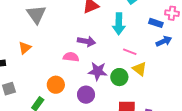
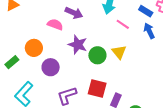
blue arrow: (164, 41) -> (149, 31), turned -105
pink line: (130, 52) -> (123, 24), moved
purple circle: (86, 95) -> (51, 67), moved

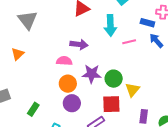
pink line: (123, 24) -> (129, 42), turned -32
orange circle: (34, 48) -> (68, 84), moved
yellow triangle: (119, 52) -> (133, 90), moved, turned 35
red square: (97, 89) -> (111, 104), moved

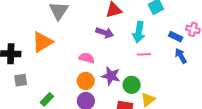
pink line: (129, 42) -> (144, 54), moved
purple arrow: (79, 44) -> (105, 33), moved
orange triangle: (18, 54) -> (42, 42), size x1.6

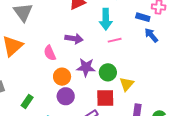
purple arrow: (105, 33) -> (74, 39), moved
pink semicircle: (87, 58) -> (50, 53), moved, turned -119

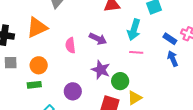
orange circle: (62, 77) -> (39, 65), moved
green rectangle: (27, 101) -> (34, 85), turned 32

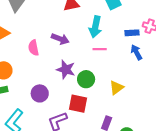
blue rectangle: (170, 39) -> (132, 33), turned -32
yellow triangle: (135, 98) -> (116, 88), moved

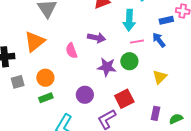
blue arrow: (136, 52) -> (159, 40), moved
green circle: (86, 79) -> (129, 61), moved
red square: (78, 104) -> (124, 99), turned -30

